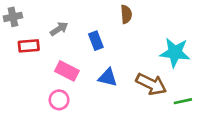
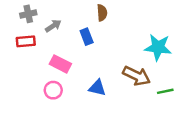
brown semicircle: (126, 14) -> (102, 13), moved
gray cross: (13, 17) -> (28, 14), moved
blue triangle: (108, 77) -> (97, 88), moved

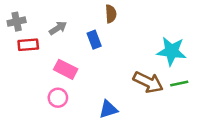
gray cross: (28, 14) -> (17, 22), moved
blue triangle: (97, 88) -> (108, 109), moved, turned -30
green line: (165, 91) -> (179, 84), moved

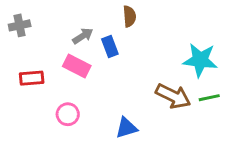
gray arrow: (58, 28) -> (83, 36), moved
red rectangle: (28, 45) -> (32, 78), moved
pink rectangle: (66, 69) -> (77, 66), moved

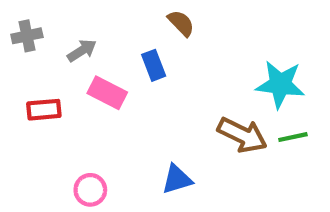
brown semicircle: (129, 16) -> (181, 23), turned -40
gray arrow: (83, 36) -> (82, 51), moved
pink circle: (68, 114) -> (90, 190), moved

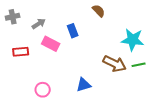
brown semicircle: (181, 23) -> (99, 11), moved

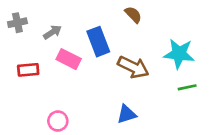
blue rectangle: (73, 31) -> (98, 42), size x1.5
brown arrow: (115, 64) -> (133, 67), moved
blue triangle: (84, 85) -> (127, 114), moved

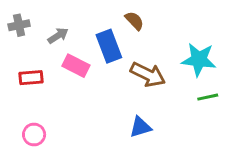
brown semicircle: (133, 15) -> (134, 21), moved
pink circle: (58, 121) -> (34, 135), moved

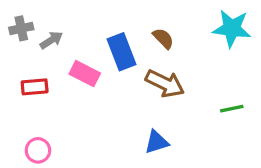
brown semicircle: (134, 21) -> (163, 38), moved
gray arrow: (58, 36) -> (51, 40), moved
cyan star: (199, 60) -> (232, 28), moved

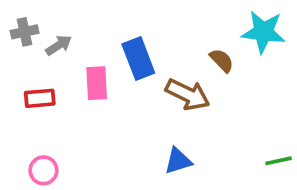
brown semicircle: (163, 38) -> (222, 60), moved
pink rectangle: (85, 74) -> (97, 83), turned 60
green line: (232, 109) -> (279, 161), moved

